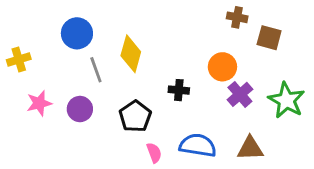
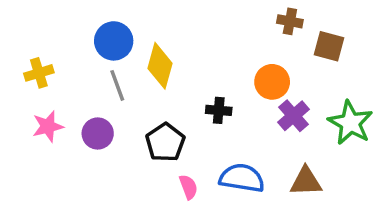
blue circle: (77, 33) -> (114, 41), moved
yellow cross: (19, 60) -> (39, 73), moved

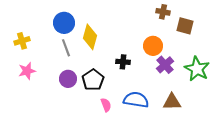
purple circle: (98, 133) -> (68, 79), moved

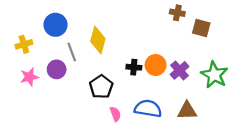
blue circle: (64, 23) -> (55, 25), moved
orange circle: (153, 46) -> (156, 65), moved
purple circle: (68, 79) -> (57, 69), moved

